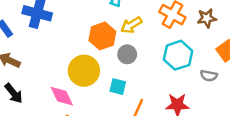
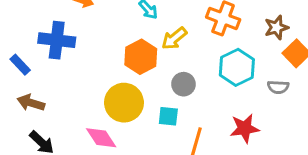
brown star: (207, 18) -> (277, 28), moved
gray circle: (127, 54) -> (183, 84), moved

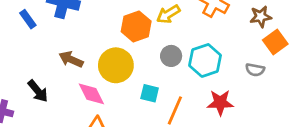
cyan hexagon: (237, 67) -> (205, 60), moved
brown arrow: (31, 103) -> (71, 59), moved
cyan square: (168, 116) -> (150, 93), moved

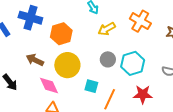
orange hexagon: (136, 26) -> (61, 34), moved

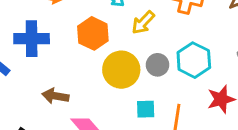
orange hexagon: (61, 34) -> (93, 33), moved
yellow circle: (67, 65) -> (121, 70), moved

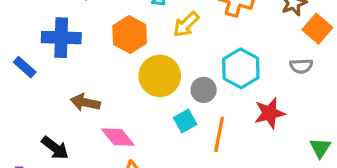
gray circle: (158, 65) -> (204, 90), moved
cyan square: (146, 109) -> (185, 121), turned -30

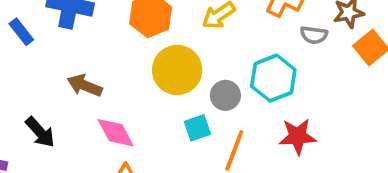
gray semicircle: (301, 66) -> (314, 35), moved

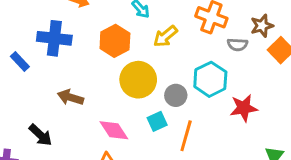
pink diamond: (116, 133) -> (114, 130), moved
red star: (298, 136) -> (244, 108), moved

